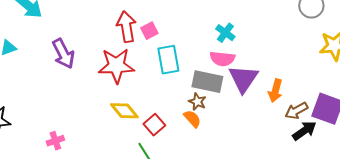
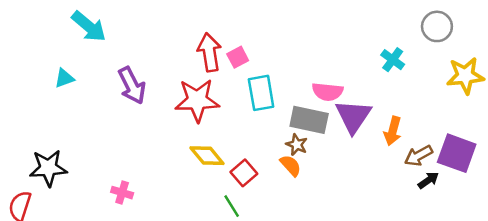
cyan cross: (225, 33) -> (393, 60), moved
black arrow: (304, 131) -> (428, 180), size x0.7
pink cross: (55, 141) -> (122, 193), turned 36

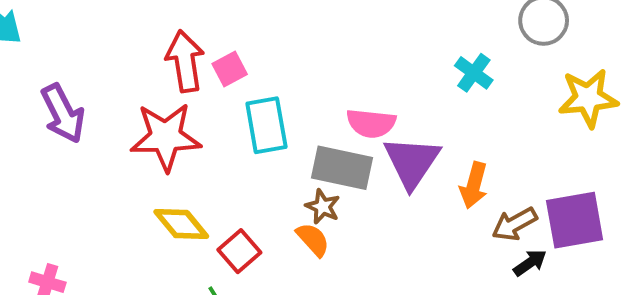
purple square: (457, 153) -> (575, 220), turned -30

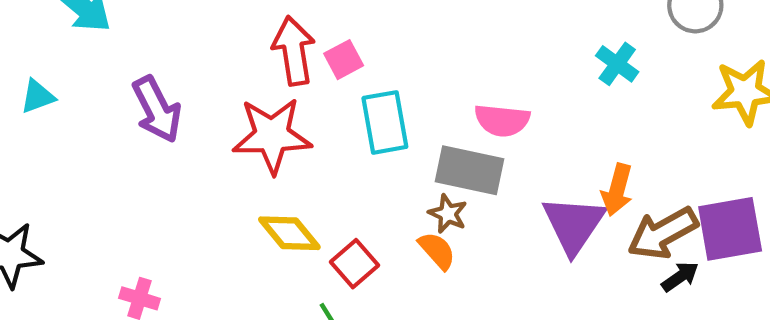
purple triangle: (412, 162) -> (574, 225), moved
brown arrow: (514, 224) -> (663, 233), size x1.4

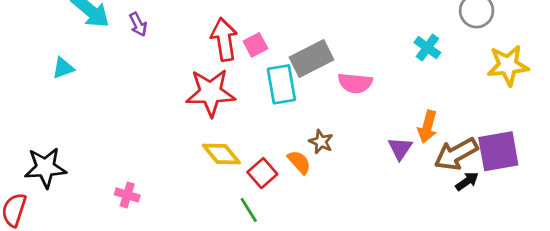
purple arrow: (157, 109) -> (138, 24), moved, size x0.6
gray rectangle: (470, 170) -> (311, 58), moved, turned -39
purple triangle: (574, 225) -> (400, 149), size x0.6
orange semicircle: (437, 251) -> (299, 162), moved

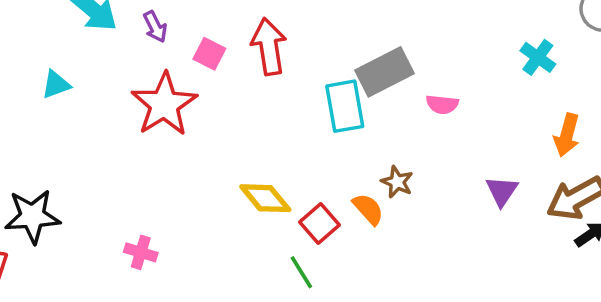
pink square: (255, 45) -> (209, 54), moved, turned -35
pink semicircle: (355, 83) -> (442, 104), size x0.7
red star: (210, 93) -> (164, 104), moved, turned -30
orange arrow: (427, 127) -> (567, 135), moved

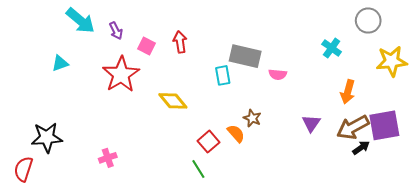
red arrow: (269, 47) -> (180, 42), size x0.7
gray rectangle: (384, 72) -> (245, 56), turned 40
cyan rectangle: (345, 106) -> (223, 75), size x0.7
yellow diamond: (265, 198) -> (173, 101), moved
pink cross: (141, 252) -> (108, 158), turned -36

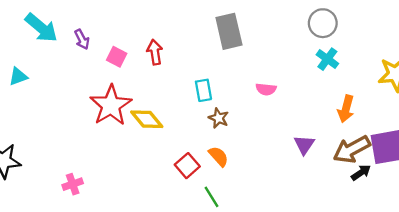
gray circle: (368, 21) -> (323, 23), moved
gray rectangle: (245, 56) -> (229, 31), moved, turned 64
red star: (121, 74) -> (111, 105), moved
brown star: (252, 118) -> (219, 118), moved
green line: (198, 169) -> (212, 197), moved

